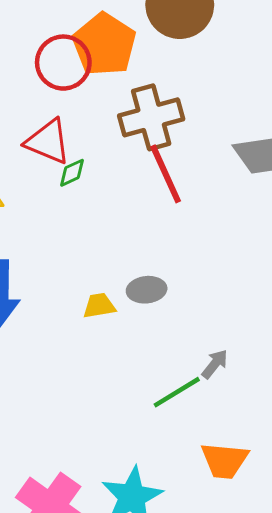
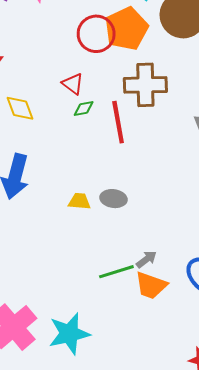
red triangle: (48, 142) -> (73, 84), size x0.7
red line: (166, 174) -> (118, 122), moved
orange trapezoid: (224, 460) -> (151, 285), moved

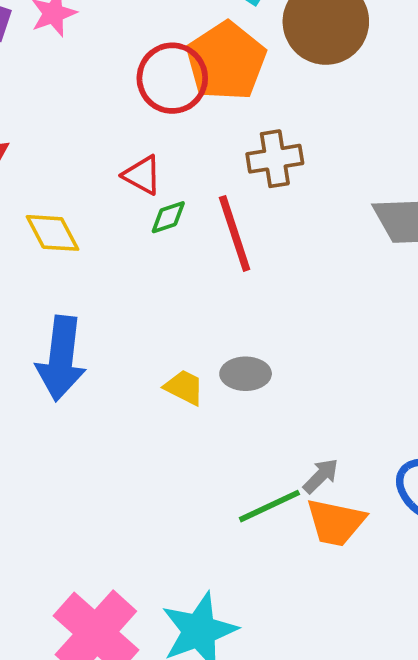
brown cross: (145, 85) -> (275, 159), size x0.7
yellow trapezoid: (79, 201) -> (184, 387), turned 30

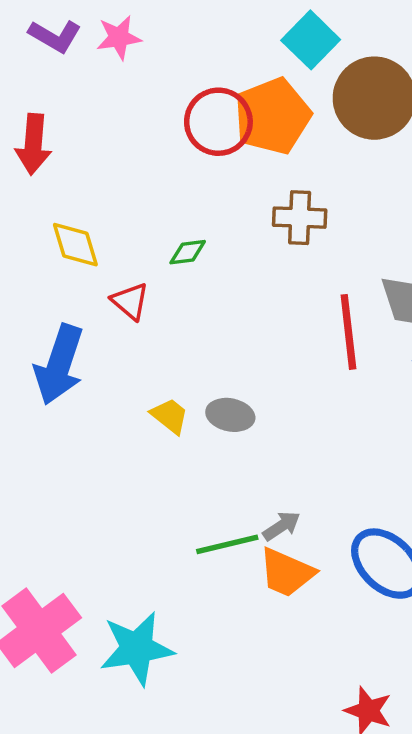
red triangle: (142, 175) -> (130, 301), moved
red line: (235, 233) -> (348, 332), moved

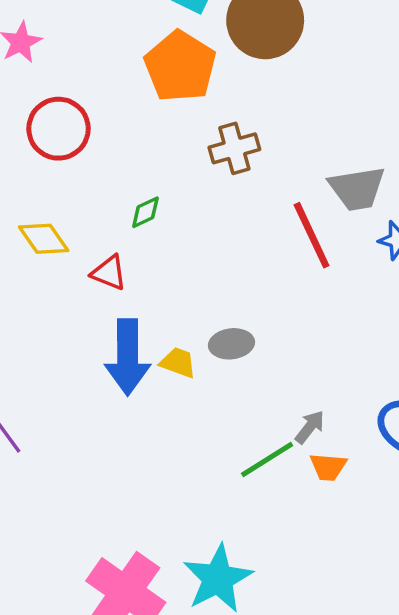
red circle: (218, 122) -> (59, 129), moved
blue arrow: (59, 365) -> (128, 357), moved
orange trapezoid: (287, 573) -> (328, 467), size x0.7

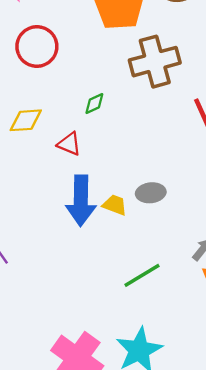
brown cross: (234, 148) -> (155, 62), size x1.5
yellow diamond: (44, 239) -> (26, 120), turned -60
green line: (267, 460) -> (142, 275), moved

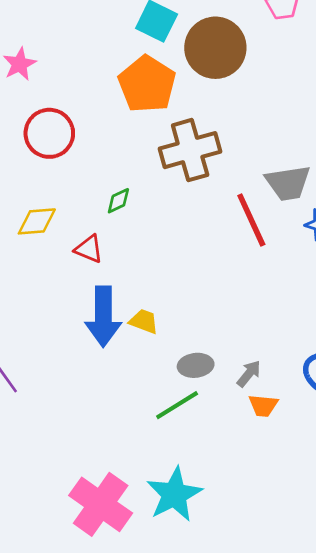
gray ellipse: (151, 193) -> (196, 365), moved

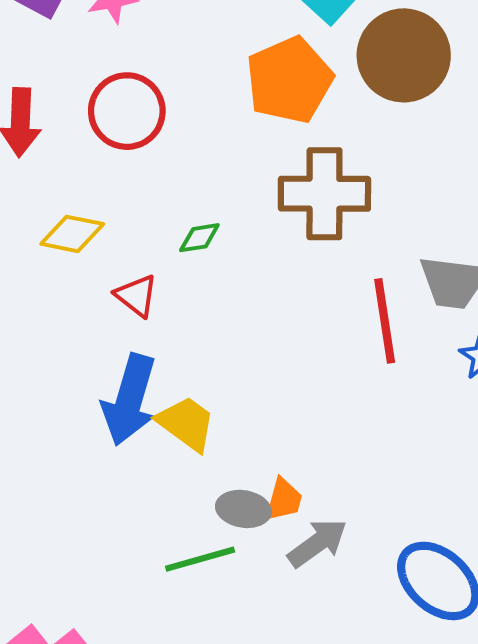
yellow trapezoid: (144, 321) -> (186, 423), size x1.4
gray arrow: (249, 374) -> (317, 543), size x1.4
orange trapezoid: (263, 406) -> (284, 500), moved, turned -96

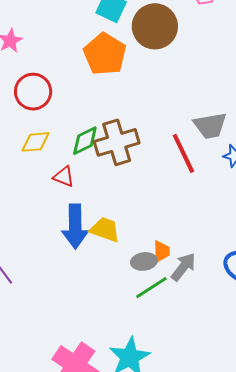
brown cross: (324, 194) -> (117, 142), moved
yellow diamond: (72, 234) -> (35, 142), moved
green diamond: (199, 238) -> (85, 141), size x1.5
green line: (200, 559) -> (151, 288), moved

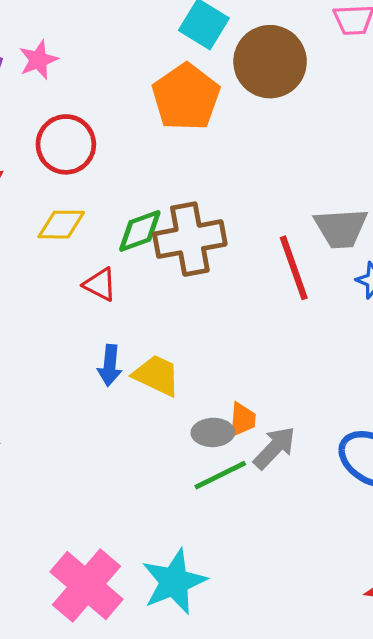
blue arrow: (75, 226) -> (110, 365), size x0.6

